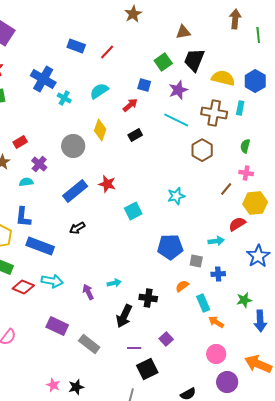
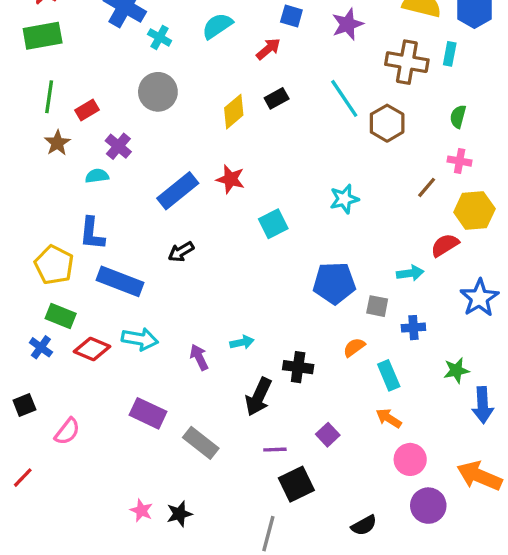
cyan line: (176, 120) -> (344, 98), moved, turned 30
yellow diamond: (100, 130) -> (234, 112), moved, turned 30
gray circle: (73, 146) -> (158, 92), moved
orange arrow: (216, 322) -> (389, 418), moved

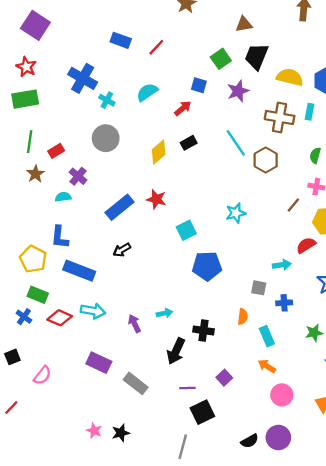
blue pentagon: (334, 283) -> (207, 266), moved
orange semicircle: (354, 347) -> (243, 317), turned 133
purple circle: (428, 506) -> (278, 438), moved

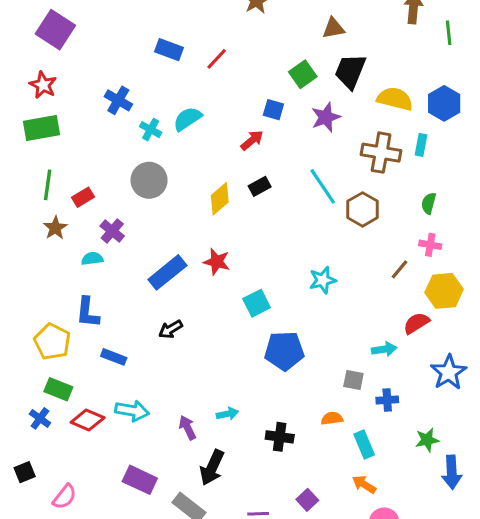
blue cross: (83, 78) -> (118, 100), size x0.7
cyan semicircle: (147, 92) -> (187, 119), moved
blue rectangle: (79, 271) -> (114, 357), size x0.6
orange semicircle: (243, 317) -> (332, 418), turned -105
black arrow: (176, 351) -> (212, 468), moved

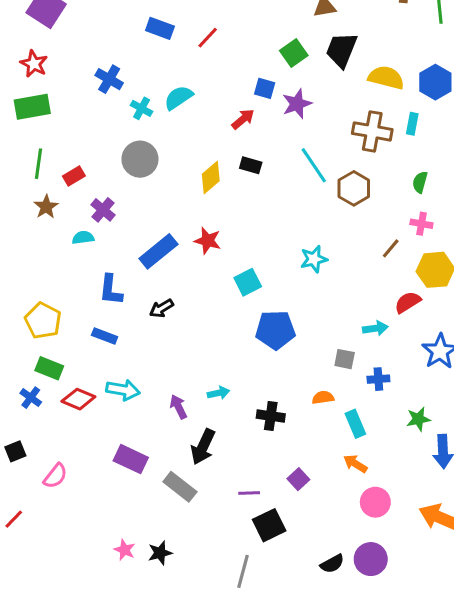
purple star: (326, 117) -> (297, 104), moved
black rectangle: (260, 186) -> (251, 165), turned 45
blue L-shape: (88, 312) -> (111, 290), moved

